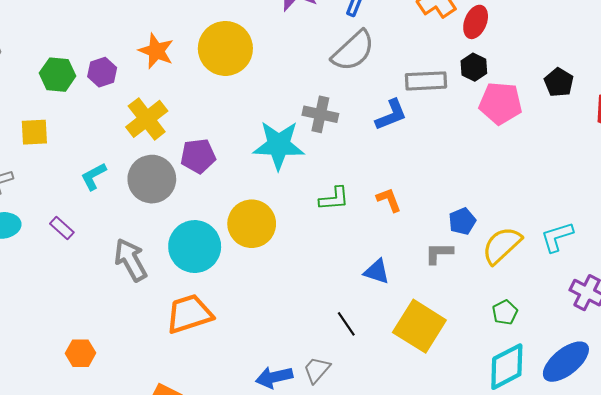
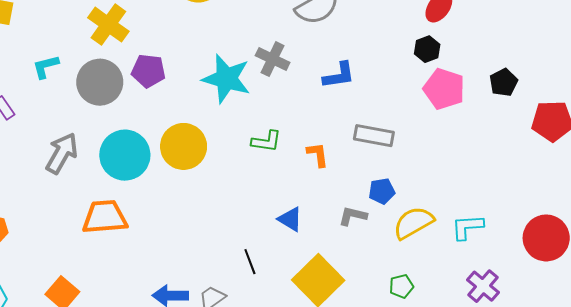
gray rectangle: (426, 81) -> (374, 136), moved
yellow cross: (147, 119) -> (108, 25), turned -30
gray arrow: (131, 260) -> (62, 153), turned 45

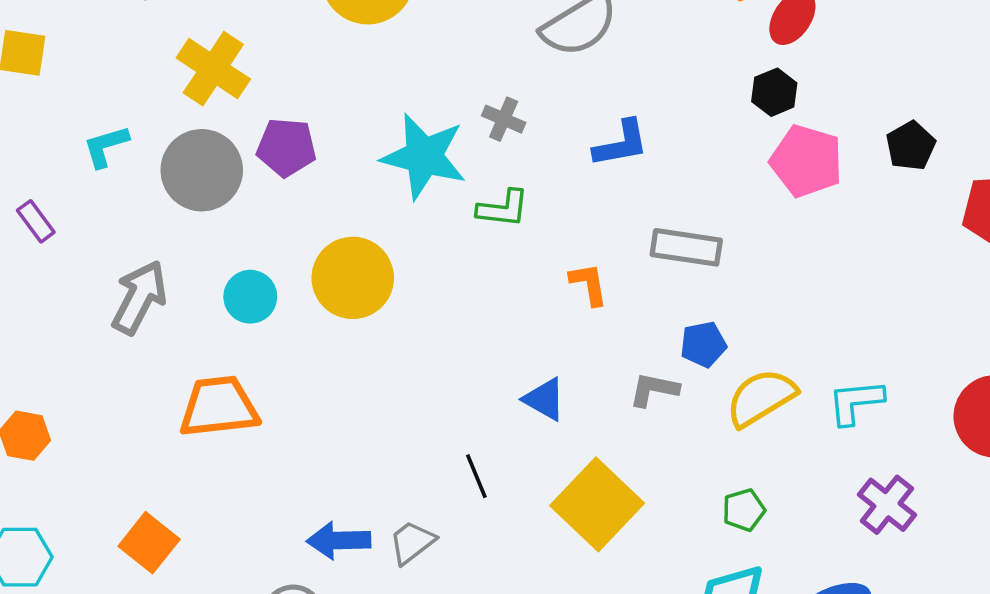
gray cross: (273, 59) -> (504, 119), size x0.7
green L-shape: (266, 141) -> (503, 209), moved
cyan circle: (125, 155) -> (250, 297), size x0.6

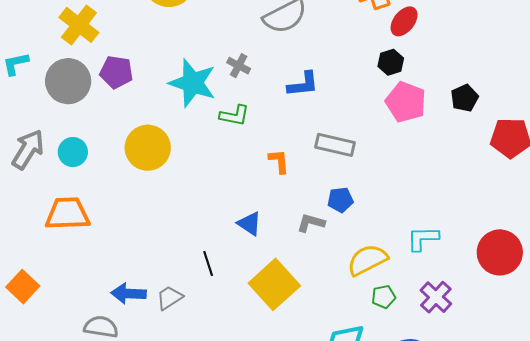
cyan circle: (250, 297) -> (73, 152), moved
yellow semicircle: (761, 398) -> (367, 260), moved
green pentagon: (744, 510) -> (384, 297), moved

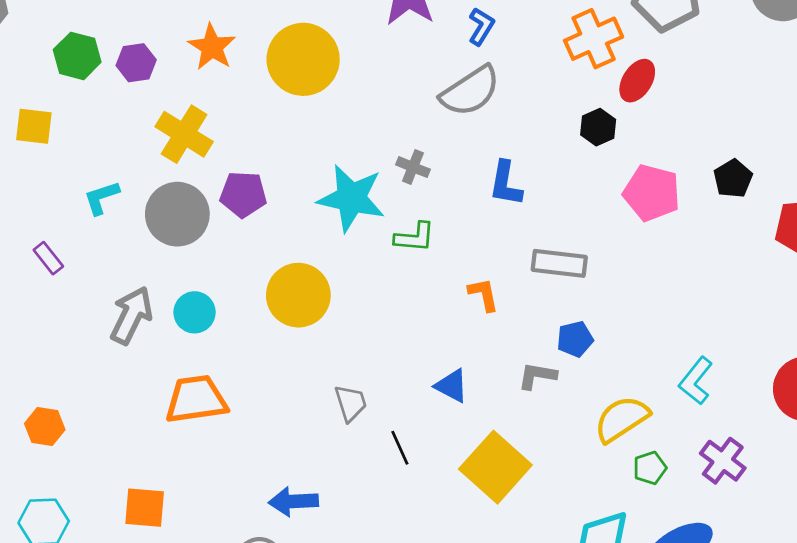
black hexagon: (391, 62) -> (598, 127), moved
blue L-shape: (303, 84) -> (506, 184), turned 112
cyan L-shape: (423, 238) -> (696, 381), turned -44
orange square: (23, 287) -> (145, 508), turned -32
gray trapezoid: (169, 298) -> (351, 403), moved, turned 112

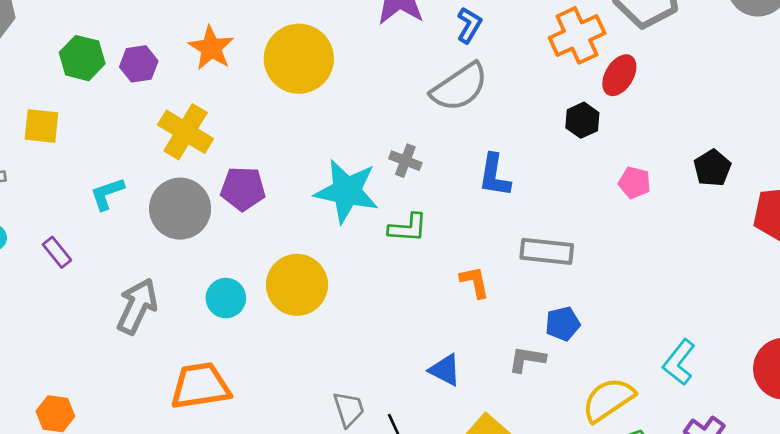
pink pentagon: (652, 193) -> (635, 183), size x0.6
cyan circle: (195, 312) -> (226, 298), moved
gray trapezoid: (351, 403) -> (349, 409), moved

